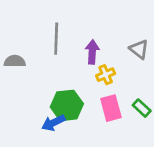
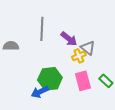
gray triangle: (139, 49) -> (88, 48), moved
purple arrow: (92, 52) -> (69, 39), turned 126

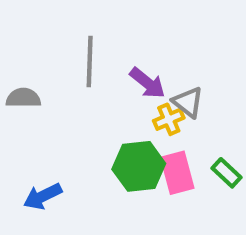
green hexagon: (50, 79) -> (139, 166), moved
blue arrow: (40, 92) -> (43, 196), moved

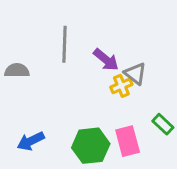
green hexagon: (139, 166) -> (91, 146), moved
pink rectangle: (177, 173) -> (128, 141), moved

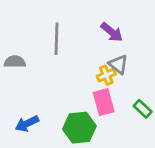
purple arrow: (106, 60) -> (112, 32), moved
pink rectangle: (128, 141) -> (104, 102), moved

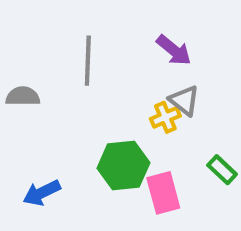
pink rectangle: (104, 102) -> (163, 193), moved
green hexagon: (79, 128) -> (123, 166), moved

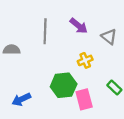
purple arrow: (174, 50) -> (79, 26), moved
gray triangle: (184, 101) -> (109, 37), moved

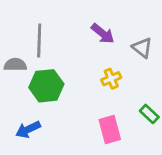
gray line: (45, 31) -> (39, 41), moved
green hexagon: (64, 85) -> (46, 86), moved

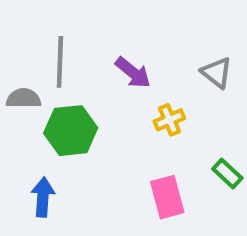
purple arrow: (103, 34) -> (133, 73), moved
blue arrow: (28, 129) -> (43, 197), turned 120

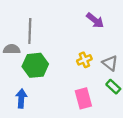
purple arrow: (133, 73) -> (95, 20), moved
gray triangle: (217, 73) -> (110, 63), moved

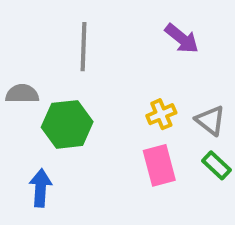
gray line: (30, 31) -> (84, 47), moved
pink rectangle: (83, 98) -> (159, 165), moved

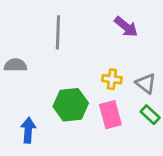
yellow cross: (161, 114) -> (112, 79), turned 30
green hexagon: (67, 124) -> (71, 105), moved

